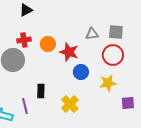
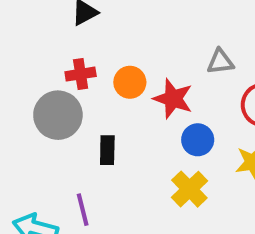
black rectangle: (41, 91) -> (107, 150), moved
yellow cross: (70, 104) -> (189, 189), moved

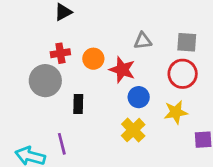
gray triangle: (220, 62) -> (143, 41), moved

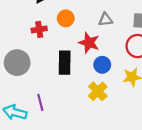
orange circle: (93, 59) -> (66, 18), moved
gray circle: (45, 81) -> (17, 63), moved
black rectangle: (78, 104) -> (65, 63), moved, size x1.5

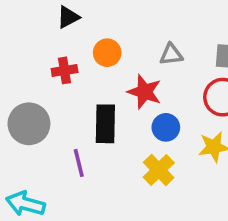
purple line: (40, 102) -> (79, 163), moved

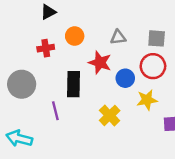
blue circle: (166, 127) -> (125, 78), moved

